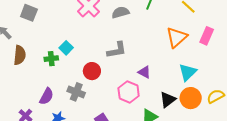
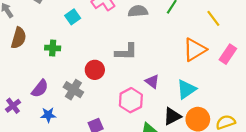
cyan square: (66, 48) -> (73, 17), moved
cyan triangle: (188, 72) -> (186, 89), moved

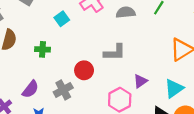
purple triangle: (152, 81) -> (140, 81), turned 48
gray cross: (73, 90) -> (63, 90), turned 30

